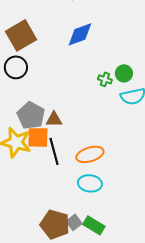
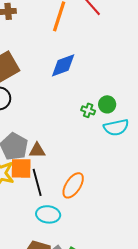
orange ellipse: (90, 154) -> (73, 185), turned -40
cyan ellipse: (90, 183) -> (48, 214), moved

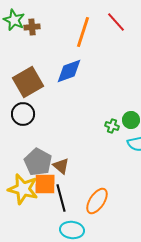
blue diamond: (63, 65) -> (69, 71), moved
brown triangle: (37, 150) -> (61, 166), turned 42

